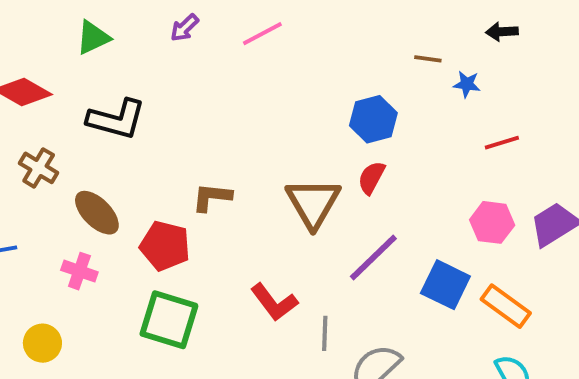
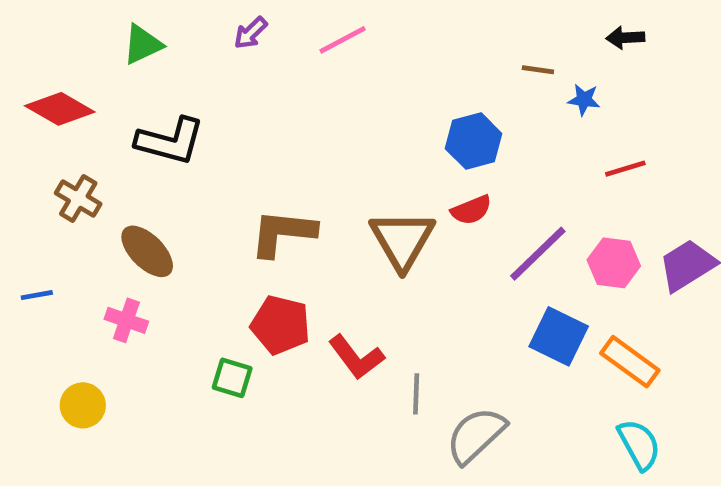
red semicircle: (371, 178) -> (471, 210), turned -140
brown L-shape: (212, 197) -> (283, 233), size x1.4
red pentagon: (165, 246) -> (280, 325), moved
purple line: (373, 257) -> (538, 254), moved
green square: (169, 320) -> (232, 378), size x0.6

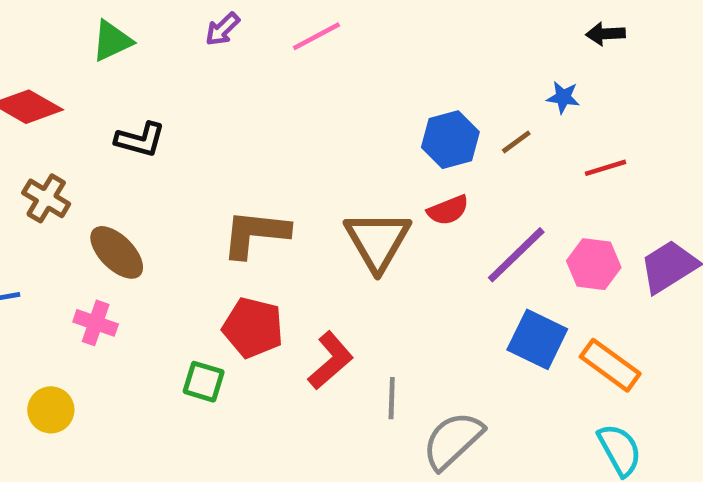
brown line: (538, 70) -> (516, 142), moved, turned -44
black L-shape: (170, 141) -> (140, 140), size x0.7
red L-shape: (356, 357) -> (331, 361), turned -94

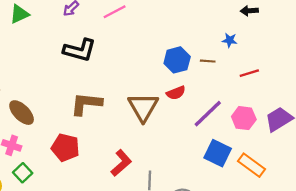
black L-shape: (140, 140) -> (80, 50), moved, size x1.4
brown line: (516, 142) -> (208, 61), turned 40
red pentagon: (253, 328) -> (65, 148), moved
green square: (204, 382) -> (23, 173), moved, turned 30

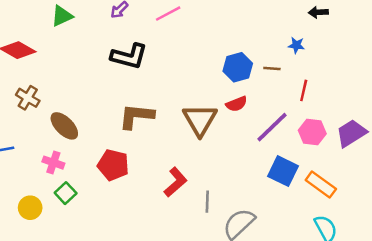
red line: (249, 73) -> (304, 90), moved, turned -60

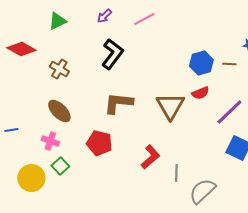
black L-shape: (129, 56) -> (112, 54), turned -68
brown cross: (28, 98) -> (59, 69), moved
yellow circle: (30, 208) -> (31, 178), size x1.4

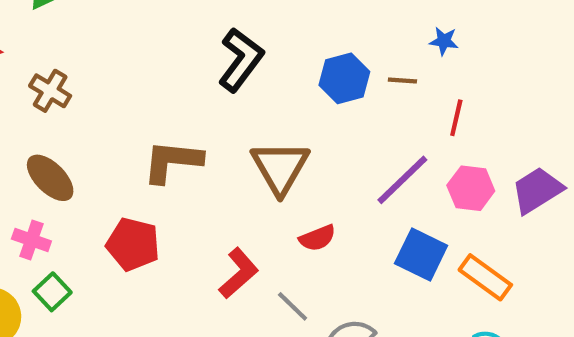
black L-shape: (112, 54) -> (241, 60), moved
red semicircle: (200, 93) -> (317, 238), moved
gray line: (176, 173) -> (293, 306), turned -48

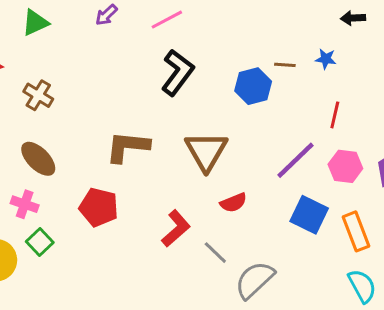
brown line: (402, 80) -> (285, 65), moved
orange rectangle: (485, 277) -> (356, 231), turned 33

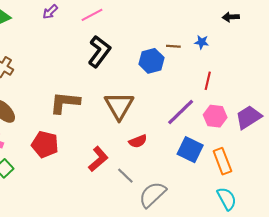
black arrow: (353, 18) -> (231, 17), moved

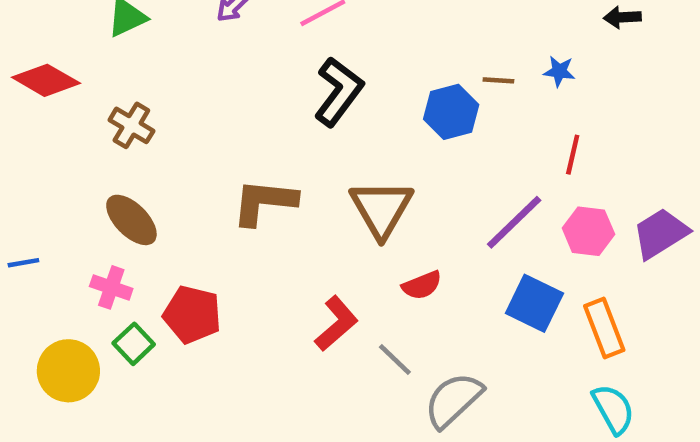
red pentagon: (45, 144) -> (192, 315), moved

